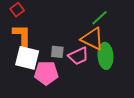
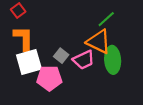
gray square: (57, 52) -> (61, 56), turned 32
white square: (27, 58) -> (29, 62), turned -30

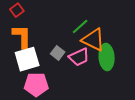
green line: (106, 19) -> (80, 26), moved
pink pentagon: (49, 78) -> (36, 84), moved

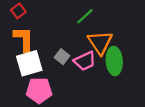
green line: (80, 26) -> (85, 16), moved
orange triangle: (93, 40) -> (100, 42), turned 30

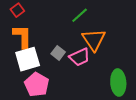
green ellipse: (114, 61) -> (118, 82), moved
pink pentagon: (39, 90) -> (37, 85), turned 30

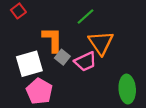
orange L-shape: (22, 37) -> (52, 40), moved

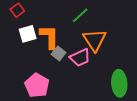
white square: (29, 64) -> (28, 34), moved, size x0.7

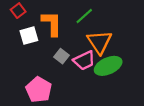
orange L-shape: (49, 37) -> (52, 24), moved
green ellipse: (119, 83) -> (108, 66), moved, turned 70

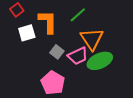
pink pentagon: (39, 90) -> (53, 83), moved

